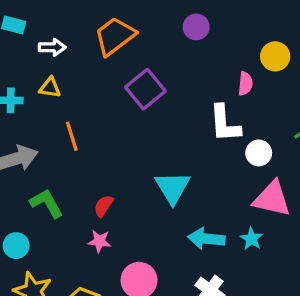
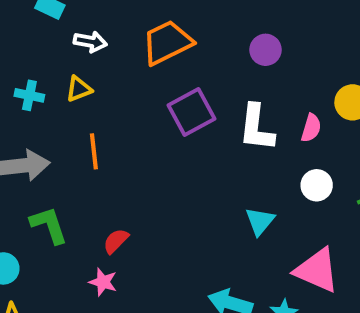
yellow triangle: (50, 88) -> (79, 89), turned -40
white L-shape: (225, 124) -> (256, 128), moved
white circle: (259, 153) -> (317, 185), moved
cyan triangle: (173, 188) -> (260, 221), moved, size x0.7

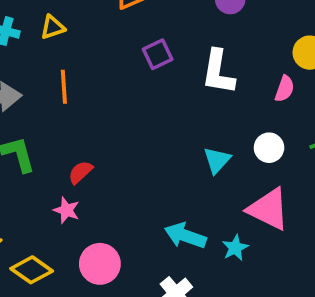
purple square: (191, 112) -> (158, 54), size x0.7
pink semicircle: (311, 128) -> (285, 89), moved
white circle: (317, 185) -> (269, 148), moved

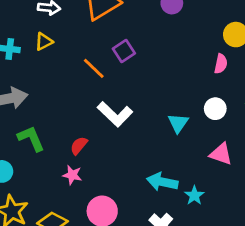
white L-shape: (218, 72) -> (115, 114), moved, turned -48
orange line: (64, 87) -> (94, 68), moved, turned -35
pink triangle: (268, 209) -> (221, 154), size x0.7
cyan star: (235, 248) -> (194, 196), moved

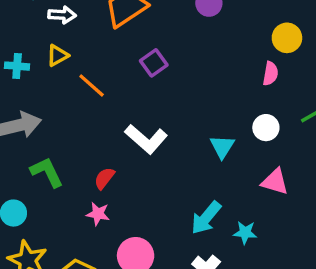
orange line: (94, 68) -> (92, 86), moved
cyan arrow: (162, 182) -> (206, 218), turned -60
cyan star: (194, 196) -> (245, 233), turned -30

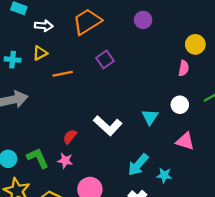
orange line: (92, 86) -> (63, 74), turned -54
white L-shape: (146, 139) -> (108, 126), moved
green L-shape: (47, 172) -> (38, 158), moved

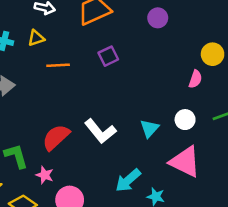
red semicircle: (70, 137) -> (56, 137), size x1.6
pink triangle: (185, 141) -> (185, 162), size x1.5
pink star: (65, 161) -> (45, 175), moved

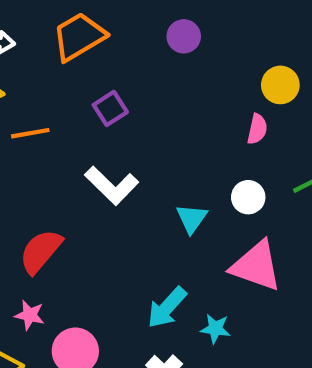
white L-shape: (100, 131) -> (112, 186), moved

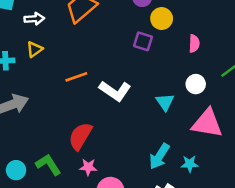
yellow circle: (280, 85) -> (162, 19), moved
purple square: (110, 108) -> (143, 41), moved, turned -30
orange line: (30, 133) -> (76, 77), moved
pink star: (30, 315) -> (88, 167), moved

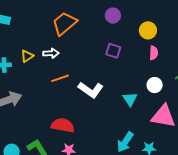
white arrow: (34, 19) -> (51, 53), moved
yellow circle: (162, 19) -> (148, 30), moved
red semicircle: (80, 136) -> (63, 125), turned 70

